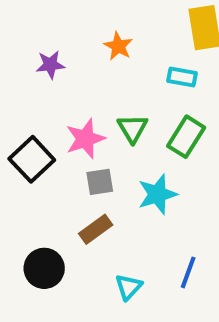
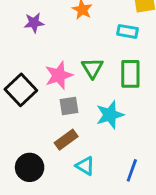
green rectangle: (186, 137) -> (130, 74), turned -32
cyan triangle: (129, 287) -> (85, 166), moved, turned -42

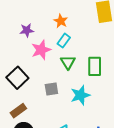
cyan rectangle: (127, 31) -> (64, 41), moved, turned -64
pink star: (59, 75) -> (41, 50), moved
brown rectangle: (66, 140) -> (18, 111), moved

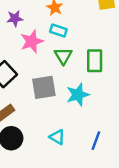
cyan rectangle: (64, 41) -> (58, 31), turned 72
gray square: (51, 89) -> (44, 87), size x1.5

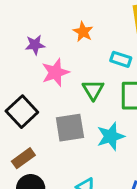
cyan rectangle: (58, 31) -> (121, 59), moved

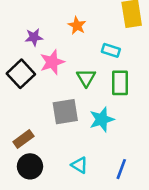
black square: (22, 112) -> (21, 74), moved

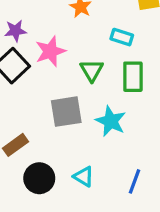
purple star: (34, 37) -> (15, 31), moved
cyan star: (102, 119) -> (111, 121), turned -30
black circle: (30, 166) -> (39, 178), moved

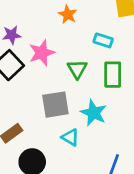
cyan triangle: (84, 177) -> (70, 137), moved

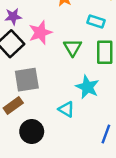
gray square: (55, 105) -> (27, 80), moved

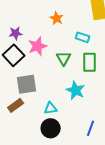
cyan triangle: (66, 109) -> (51, 108), moved, turned -40
black circle: (32, 132) -> (51, 128), moved

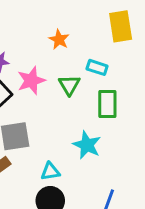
green triangle: (64, 58) -> (69, 85), moved

